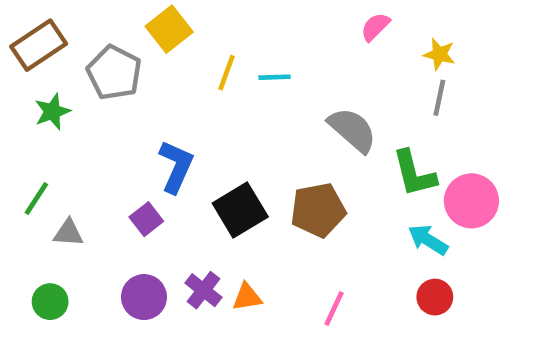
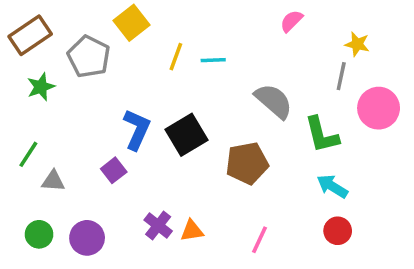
yellow star: (439, 54) -> (357, 44), moved
pink circle: (471, 201) -> (379, 108), moved
black square: (240, 210) -> (187, 135), moved
purple circle: (144, 297) -> (87, 238), moved

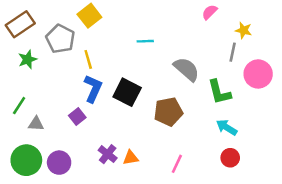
pink semicircle: (291, 21) -> (210, 12), moved
yellow line: (176, 57) -> (88, 59), moved, turned -36
black square: (187, 135) -> (127, 92), turned -32
green circle: (39, 234) -> (26, 160), size x1.6

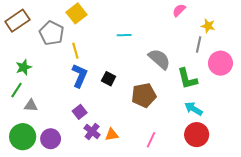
green star: (28, 59) -> (24, 67), moved
black square: (127, 92) -> (109, 79), size x0.6
purple square: (77, 116) -> (80, 112), moved
red circle: (230, 158) -> (197, 135), size x1.5

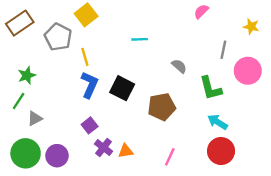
yellow star: (208, 26) -> (251, 27), moved
gray semicircle: (159, 59) -> (179, 66), size x0.6
black square: (109, 79) -> (122, 88), size x1.5
gray triangle: (31, 106) -> (35, 118), turned -32

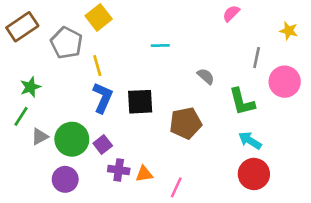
black square: (122, 88) -> (140, 102), turned -30
purple cross: (104, 148) -> (119, 170), turned -30
green circle: (26, 153) -> (72, 139), moved
pink line: (170, 157) -> (176, 187), moved

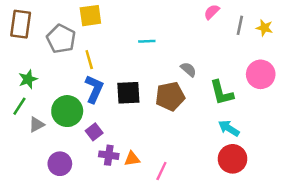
yellow square: (99, 17) -> (90, 16), turned 30
brown rectangle: (22, 27) -> (21, 24), turned -48
gray line: (257, 58) -> (240, 25), moved
brown pentagon: (186, 123) -> (170, 96), moved
green circle: (72, 139) -> (67, 111), moved

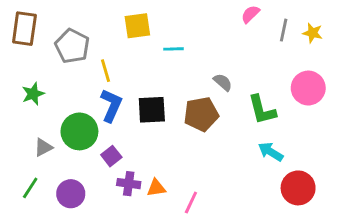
yellow square: (90, 16) -> (137, 26), moved
green line: (19, 106) -> (30, 188), moved
red circle: (233, 159) -> (298, 188), moved

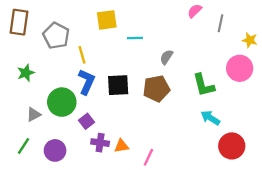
yellow star: (313, 33) -> (250, 40), moved
gray semicircle: (223, 82) -> (166, 57), moved, turned -98

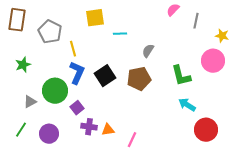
black square: (118, 85) -> (105, 76), turned -30

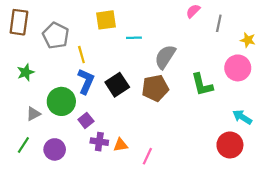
gray semicircle: (148, 51) -> (165, 57), size x1.6
cyan arrow: (187, 105) -> (242, 117), moved

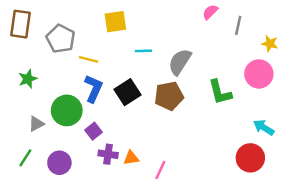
cyan line: (134, 38) -> (143, 51), moved
yellow line: (81, 55) -> (89, 59), turned -60

